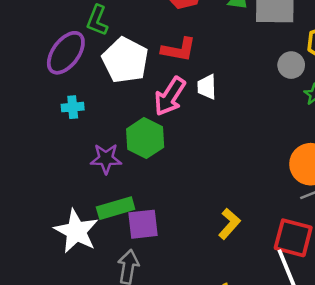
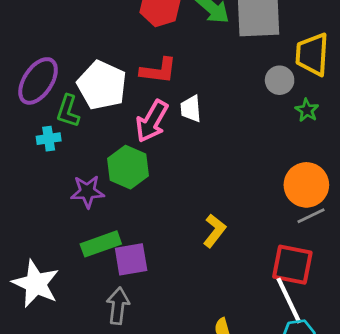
green L-shape: (97, 20) -> (68, 111), moved
yellow L-shape: (229, 224) -> (215, 231), moved
white star: (76, 231) -> (36, 284), moved

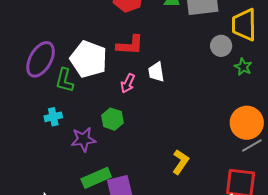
pink arrow: (152, 121) -> (128, 83), size x0.6
cyan cross: (49, 139) -> (53, 117), moved
green hexagon: (128, 167) -> (112, 119), size x0.7

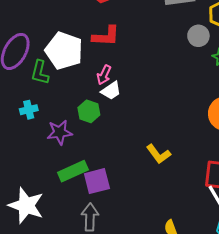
white trapezoid: (156, 72) -> (111, 91), moved, turned -115
yellow L-shape: (181, 162) -> (158, 154), turned 110

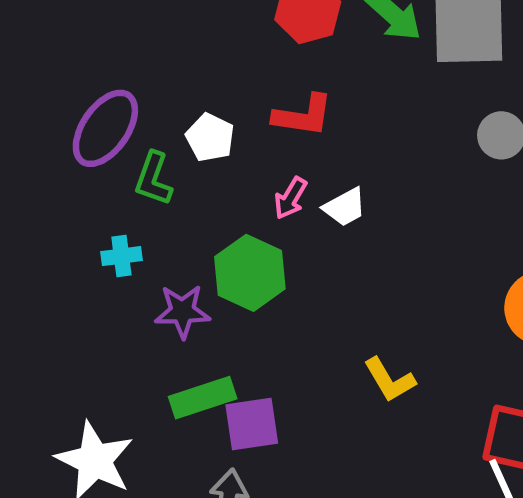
white pentagon: (64, 51) -> (210, 138), size x0.6
white trapezoid: (111, 91) -> (345, 207), moved
green hexagon: (89, 111) -> (250, 273), size x1.5

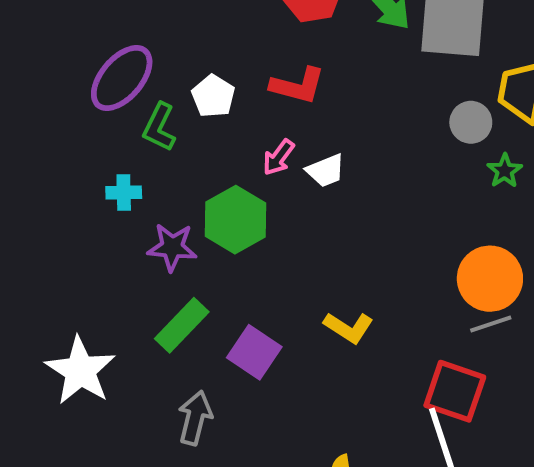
yellow L-shape: (389, 380) -> (349, 328), turned -33
green rectangle: (203, 398) -> (182, 325), turned -34
purple square: (252, 424) -> (254, 352), moved, turned 36

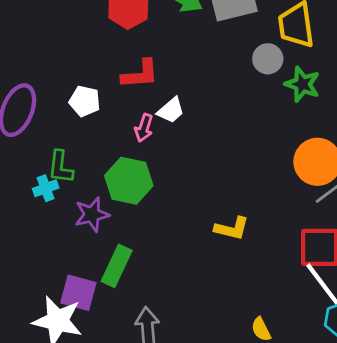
green L-shape: (159, 127) -> (60, 167), moved
white trapezoid: (326, 171) -> (171, 110), moved
green star: (505, 171) -> (302, 84), size x1.4
purple square: (254, 352) -> (78, 293), moved

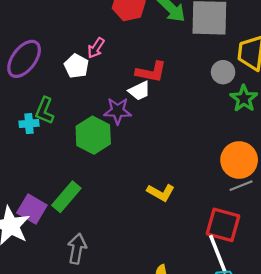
red L-shape: (140, 74) -> (151, 72), moved
pink arrow: (144, 128) -> (96, 48), moved
purple star: (92, 214) -> (118, 111), moved

